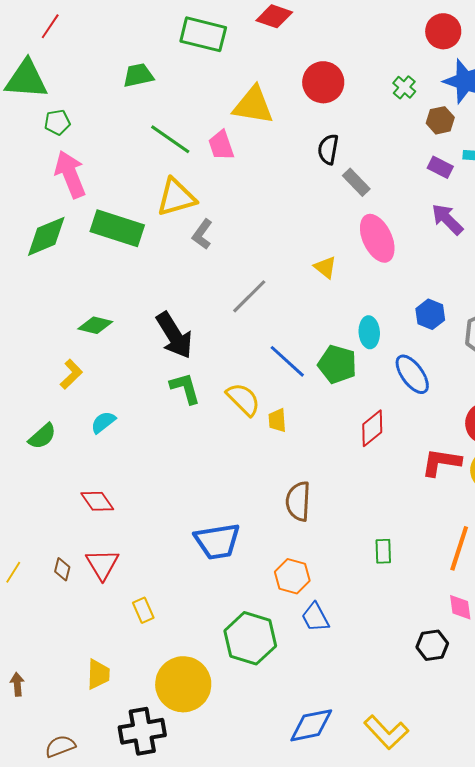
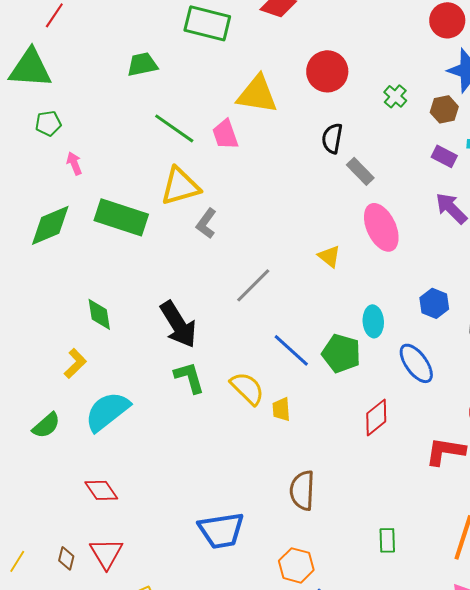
green cross: (404, 87) -> (395, 96), moved
green pentagon: (57, 122) -> (48, 123), moved
pink arrow: (70, 174) -> (74, 163), size x0.5
green diamond: (95, 325) -> (99, 314), turned 68
cyan semicircle: (103, 422) -> (107, 411), size x1.8

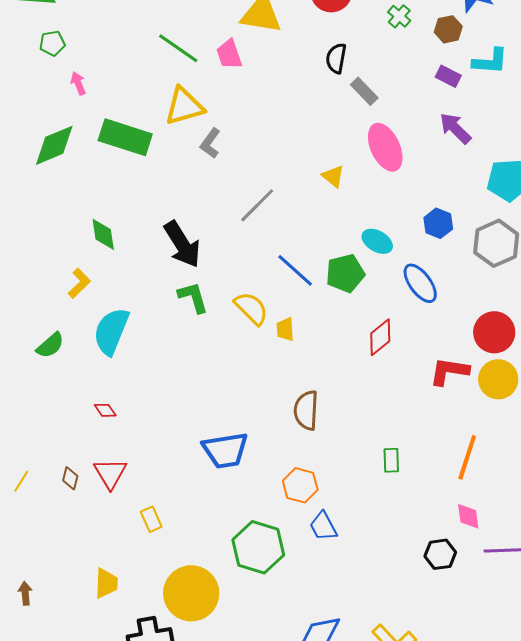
cyan ellipse: (373, 321) -> (377, 241), turned -56
green pentagon: (341, 353) -> (345, 273), turned -30
cyan semicircle: (107, 411) -> (111, 331), turned -30
red diamond: (101, 490) -> (105, 410), size x0.7

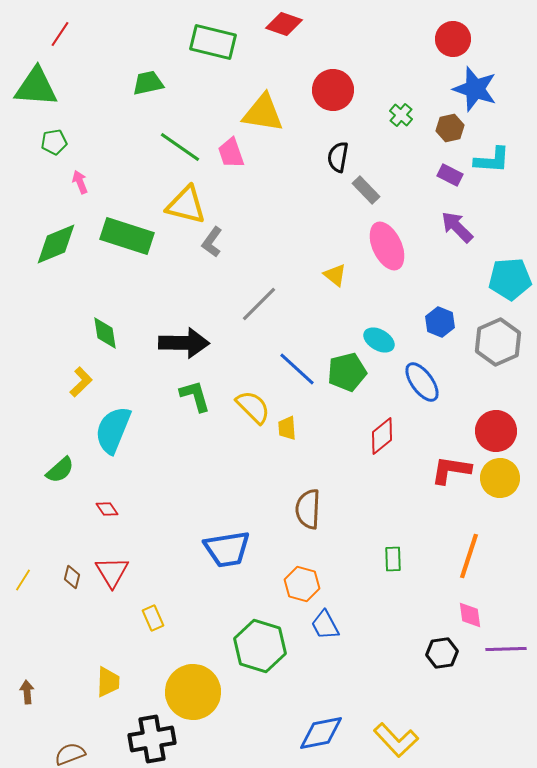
yellow triangle: (184, 106) -> (186, 205), turned 30
black arrow: (182, 244) -> (184, 343), turned -57
green semicircle: (50, 345) -> (60, 470), moved

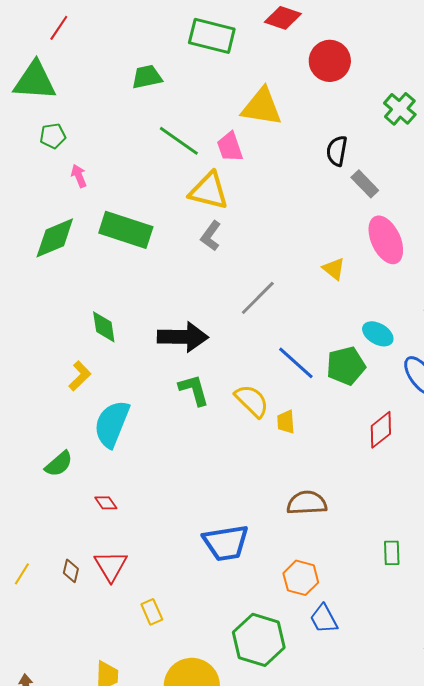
red circle: (333, 90) -> (330, 61), moved
green cross: (401, 115) -> (400, 109), size x1.4
yellow triangle: (186, 205) -> (209, 191), moved
brown semicircle: (308, 509) -> (307, 503), turned 84

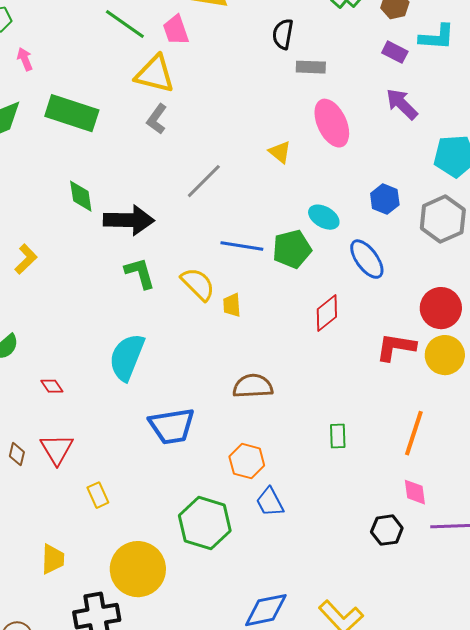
gray rectangle: (365, 184) -> (311, 67), turned -44
green diamond: (104, 327) -> (81, 196), moved
blue line: (296, 363) -> (242, 246), turned -33
cyan semicircle: (112, 424) -> (127, 357), moved

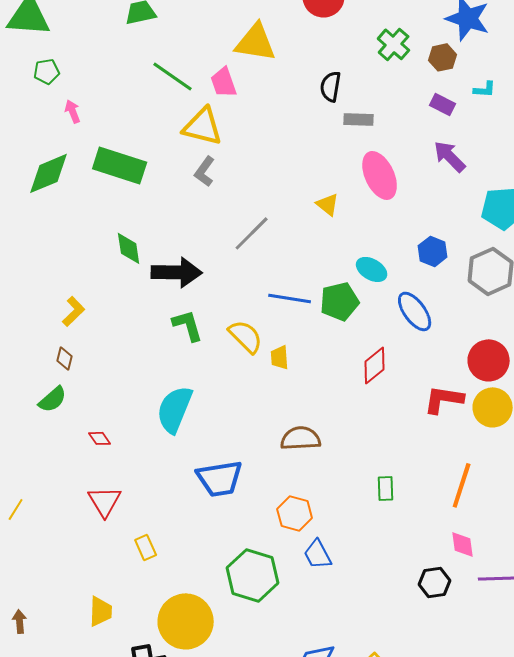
cyan L-shape: (437, 37) -> (485, 89), size x0.6
brown diamond: (17, 454) -> (65, 358), moved

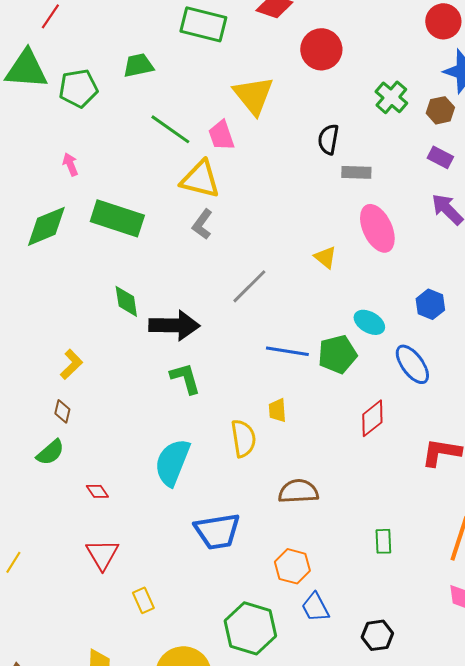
yellow triangle: (256, 42) -> (253, 95), turned 42
green pentagon: (47, 71) -> (78, 88), moved, size x1.5
yellow semicircle: (246, 336) -> (243, 438), moved, turned 36
black hexagon: (435, 582) -> (377, 635), moved

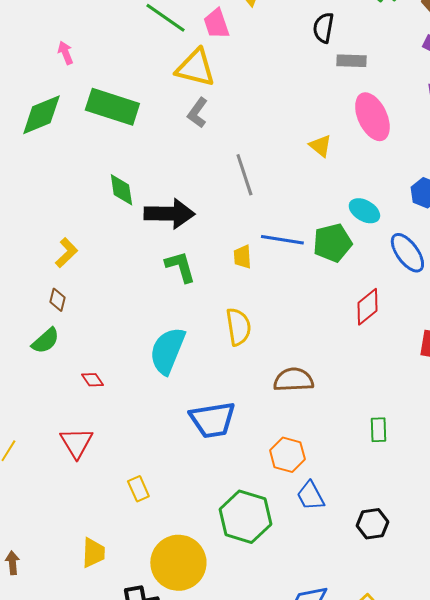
gray line: (249, 286) -> (244, 175), turned -63
yellow trapezoid: (277, 410) -> (242, 257), moved
red triangle: (102, 554) -> (76, 443), moved

